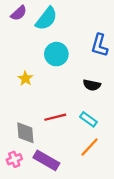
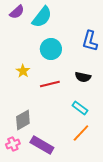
red line: (55, 117) -> (50, 84), moved
gray diamond: (25, 133) -> (23, 120), turned 65

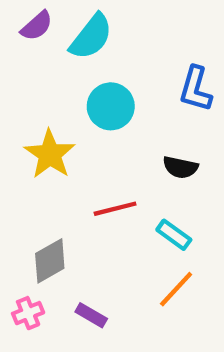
yellow star: (23, 71) -> (50, 154), size x1.6
red line: (50, 84) -> (115, 209), moved
purple rectangle: (42, 145) -> (91, 315), size x0.6

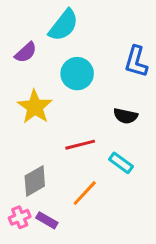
purple semicircle: (37, 26) -> (26, 52), moved
orange line: (176, 289) -> (85, 193), moved
purple rectangle: (91, 315) -> (47, 220), moved

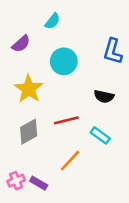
cyan semicircle: (64, 25) -> (52, 21), size x0.6
gray diamond: (35, 181) -> (29, 132), moved

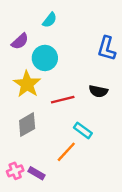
cyan circle: (64, 61) -> (45, 58), moved
red line: (66, 120) -> (63, 100), moved
cyan rectangle: (100, 135) -> (83, 130), moved

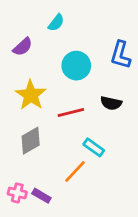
cyan circle: (45, 58) -> (76, 66), moved
pink cross: (15, 171) -> (17, 193), turned 35

